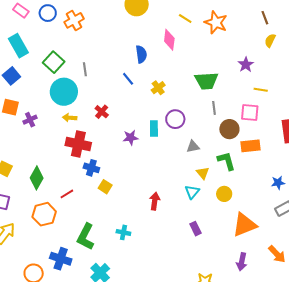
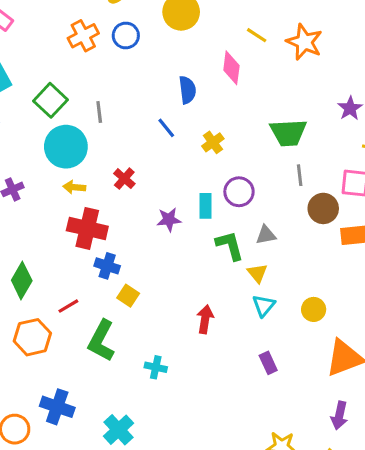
blue circle: (48, 13) -> (126, 35), moved
green L-shape: (226, 161) -> (230, 246), moved
yellow triangle: (203, 173) -> (257, 273), moved
green L-shape: (86, 237) -> (101, 341), moved

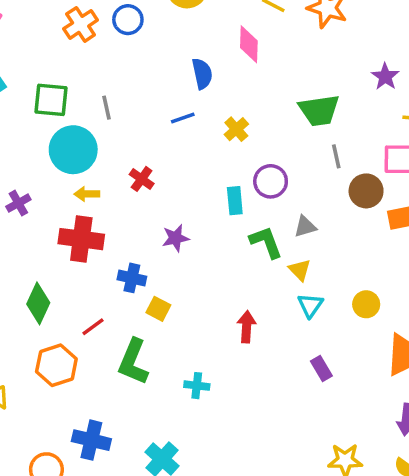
green square: (50, 100) -> (51, 100), turned -32
blue line: (166, 128) -> (183, 118), turned -65
purple star: (169, 220) -> (176, 238), moved
red cross: (87, 228) -> (81, 239), moved

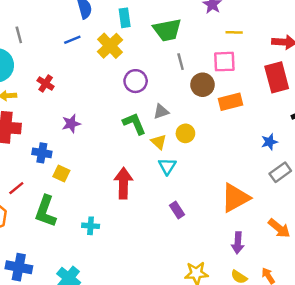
yellow cross: (236, 129) -> (110, 46), size x1.5
cyan rectangle: (235, 201) -> (125, 18), moved
yellow circle: (366, 304) -> (185, 133), moved
red arrow: (247, 327) -> (123, 183), size x1.4

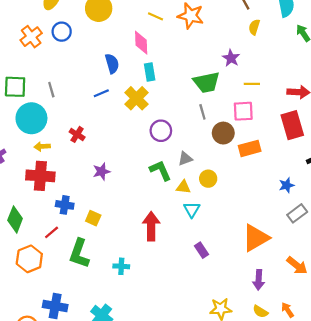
green trapezoid: (167, 30) -> (206, 82), moved
yellow triangle: (159, 142) -> (183, 187), turned -35
blue cross: (42, 153) -> (65, 205), moved

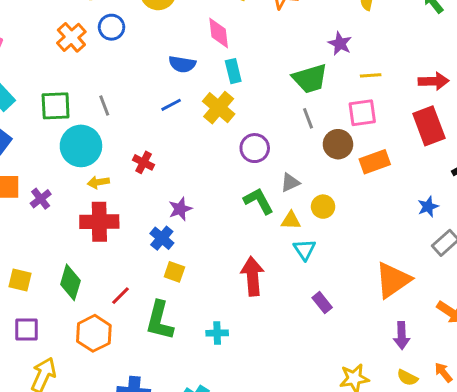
blue semicircle: (112, 64) -> (182, 64), turned 120
blue cross: (65, 205) -> (162, 238), moved, turned 36

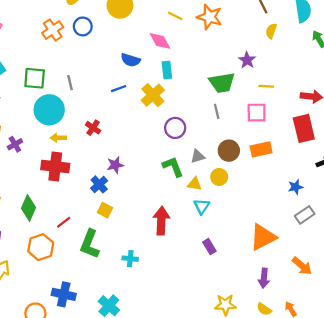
pink diamond: (219, 33) -> (160, 41), turned -30
brown circle: (338, 144) -> (229, 151), moved

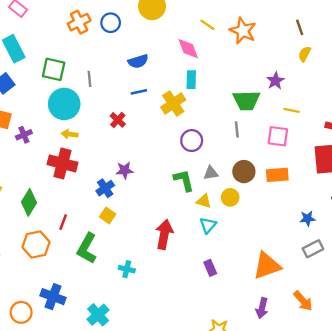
blue semicircle: (131, 60) -> (138, 61), moved, turned -42
red cross: (93, 128) -> (118, 120), moved
red line: (64, 222) -> (63, 222), turned -40

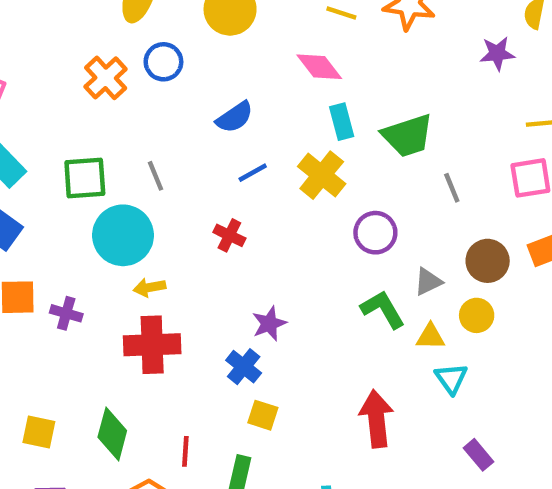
purple star: (275, 81) -> (497, 53), moved, turned -30
green trapezoid: (246, 100) -> (408, 136), moved
purple cross: (24, 135) -> (66, 313), turned -35

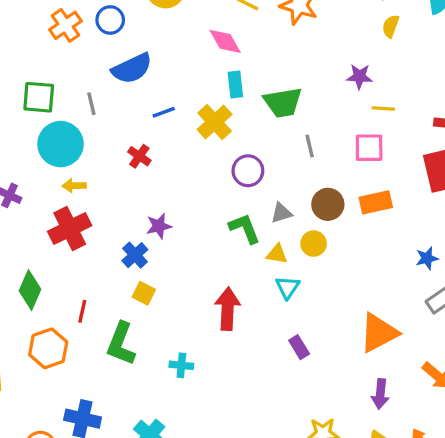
purple star: (497, 53) -> (359, 76), moved
blue semicircle: (235, 117) -> (132, 68), moved, size x1.4
red cross: (152, 345) -> (70, 228), turned -33

